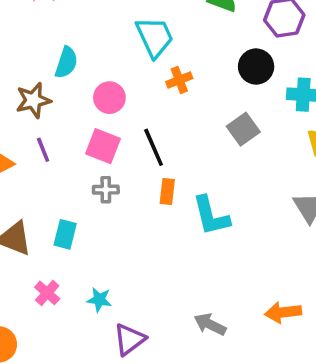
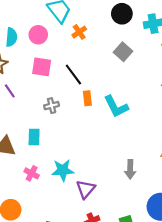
pink circle: (109, 98) -> (38, 35), moved
pink square: (103, 146) -> (42, 67), moved
cyan star: (99, 300) -> (63, 170), size x1.5
gray arrow: (210, 324) -> (130, 169), turned -102

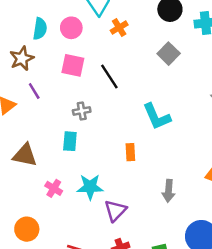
orange rectangle: (87, 98) -> (130, 152), moved
cyan rectangle: (34, 137) -> (70, 141), moved

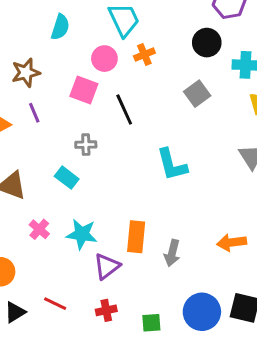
pink circle: (71, 28) -> (104, 59), moved
cyan semicircle: (40, 29) -> (60, 27), moved
cyan rectangle: (70, 141) -> (67, 178), turned -66
orange rectangle: (130, 152) -> (136, 237), moved, size x1.5

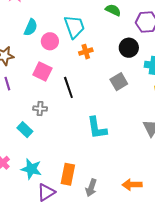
pink circle: (104, 59) -> (50, 41), moved

